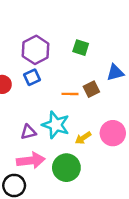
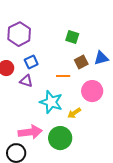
purple hexagon: (36, 50) -> (19, 34), moved
brown square: (91, 89) -> (81, 62), moved
purple triangle: (28, 132) -> (26, 81), moved, turned 32
pink circle: (113, 133) -> (92, 91), moved

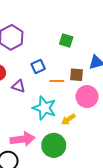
blue square: (31, 62) -> (38, 66), moved
brown square: (81, 62) -> (77, 75), moved, turned 32

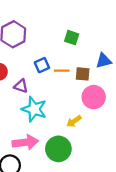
orange line: (57, 81) -> (62, 71), moved
cyan star: (44, 108) -> (34, 109), moved

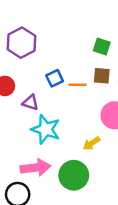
green square: (72, 38) -> (102, 46), moved
brown square: (83, 74) -> (102, 76), moved

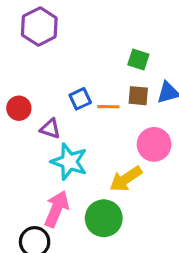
purple hexagon: (21, 43) -> (39, 26), moved
yellow arrow: (92, 143) -> (126, 179), size x1.5
pink arrow: (35, 168) -> (57, 209), turned -60

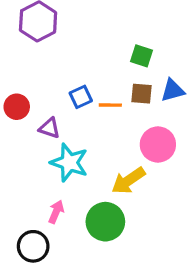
pink arrow: (57, 209) -> (56, 212), size x0.6

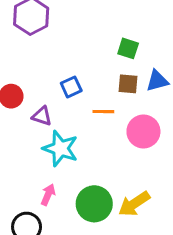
orange line: (110, 105) -> (103, 112), moved
yellow arrow: (128, 181) -> (134, 204), moved

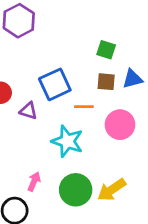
blue square: (71, 87) -> (55, 84), size x1.6
cyan star: (60, 148) -> (67, 141), moved

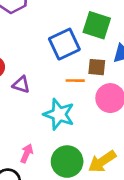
green square: (106, 50) -> (97, 25), size x1.5
brown square: (106, 82) -> (97, 67), moved
blue square: (55, 84) -> (64, 44), moved

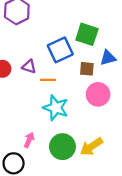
orange line: (75, 81) -> (48, 80), moved
purple triangle: (21, 85) -> (29, 67), moved

